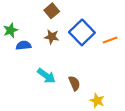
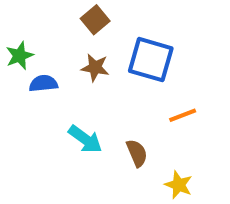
blue square: (82, 32) -> (151, 60), turned -30
orange line: (110, 40) -> (183, 115), moved

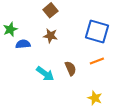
blue square: (151, 60) -> (97, 31), moved
brown semicircle: (137, 153) -> (71, 68), moved

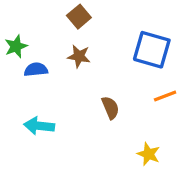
orange line: (97, 61) -> (165, 96), moved
cyan arrow: (45, 74) -> (39, 126), moved, turned 150

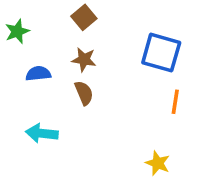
green star: (16, 46) -> (17, 31), moved
orange line: (165, 96) -> (175, 102), turned -60
brown semicircle: (110, 108) -> (84, 93), moved

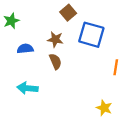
brown square: (84, 17) -> (68, 13), moved
blue square: (161, 53) -> (91, 35), moved

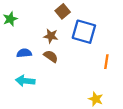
blue semicircle: (25, 49) -> (24, 53), moved
brown semicircle: (55, 61) -> (51, 56), turned -32

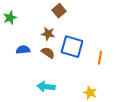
blue square: (84, 32) -> (72, 47), moved
cyan arrow: (25, 81) -> (46, 87), moved

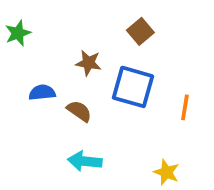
brown square: (59, 11) -> (140, 31), moved
brown semicircle: (48, 53) -> (79, 111), moved

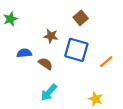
orange line: (185, 107) -> (106, 62), turned 40
cyan arrow: (85, 161) -> (49, 92), turned -54

